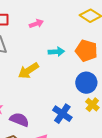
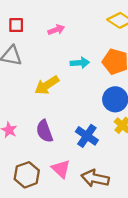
purple semicircle: (19, 120) -> (44, 131), moved, turned -132

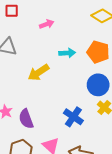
red square: (16, 25) -> (12, 11), moved
purple semicircle: (44, 131) -> (26, 119), moved

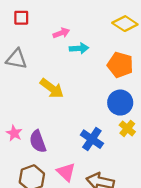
cyan arrow: (67, 53) -> (79, 48), moved
yellow arrow: (38, 73) -> (52, 88), turned -110

